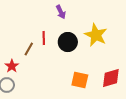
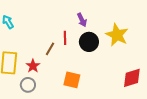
purple arrow: (61, 12) -> (82, 20), moved
orange square: (80, 80) -> (72, 80), moved

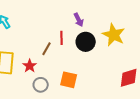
gray circle: (28, 85) -> (41, 85), moved

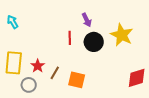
brown line: (47, 49) -> (55, 73), moved
gray circle: (41, 85) -> (29, 85), moved

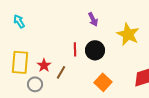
red line: (70, 38) -> (75, 49), moved
black circle: (94, 42) -> (95, 50), moved
orange square: (77, 80) -> (103, 82), moved, turned 30

